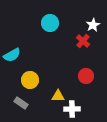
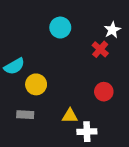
yellow circle: (30, 80) -> (36, 84), moved
gray rectangle: (21, 103) -> (25, 115), moved, turned -32

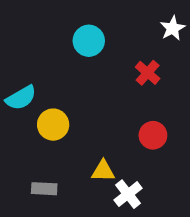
white star: (112, 30) -> (173, 28), moved
gray rectangle: (25, 115) -> (44, 189), moved
white cross: (87, 132) -> (128, 194), turned -36

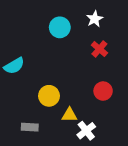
white star: (173, 28) -> (95, 19), moved
yellow circle: (53, 125) -> (49, 96), moved

